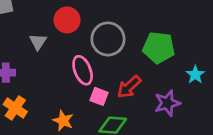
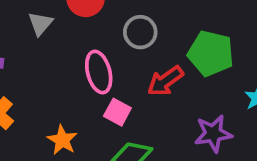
gray circle: (108, 39) -> (140, 32), size x0.7
red arrow: (129, 87) -> (165, 81), moved

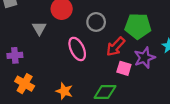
pink square: (117, 112) -> (124, 68), moved
purple star: (213, 134) -> (144, 58), moved

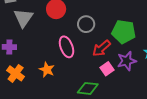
gray triangle: (39, 28) -> (23, 18), moved, size x1.5
pink square: (124, 68) -> (107, 69), turned 32
orange star: (64, 91) -> (47, 70), moved

